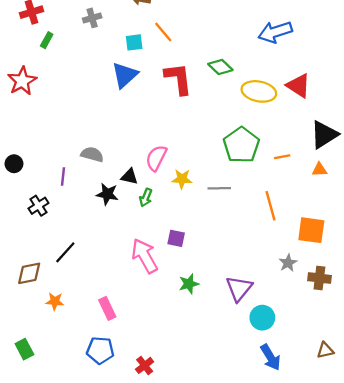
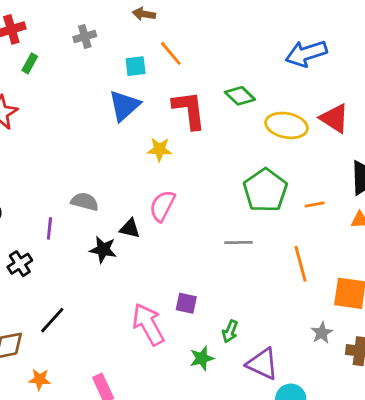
yellow star: (182, 179) -> (160, 149), moved
green arrow: (146, 198) -> (230, 331), moved
purple triangle: (239, 288) -> (262, 364), turned -44

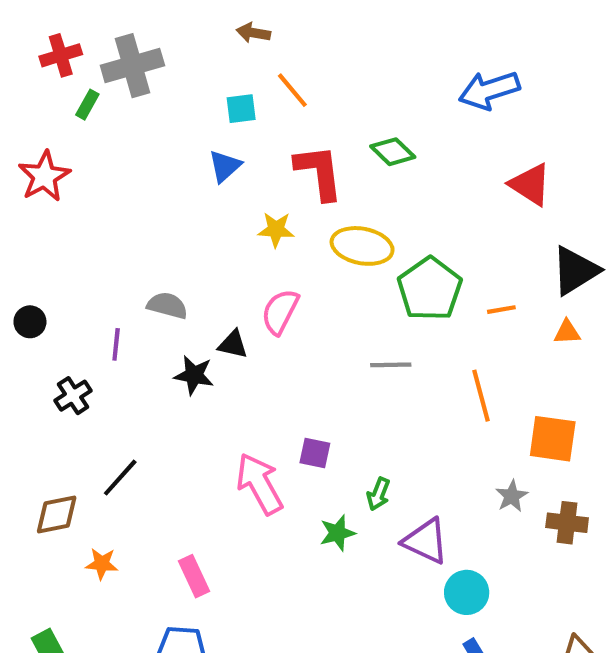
gray cross: (85, 37) -> (132, 66), moved, size x1.8
blue triangle: (124, 106) -> (225, 166), size x0.7
yellow ellipse: (286, 125) -> (362, 246), moved

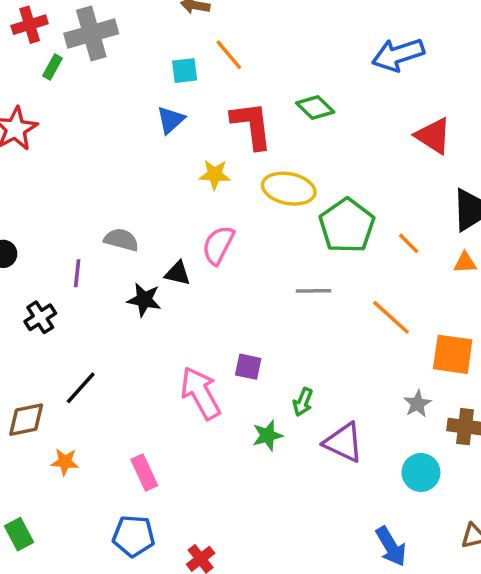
orange line: (501, 310) -> (409, 243), turned 55
orange line: (481, 396) -> (391, 317), turned -33
cyan circle: (467, 592) -> (421, 472), moved

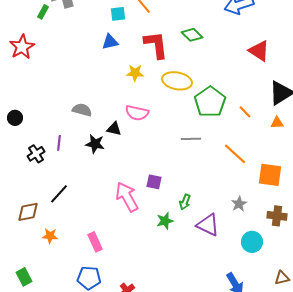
blue triangle: (171, 120) -> (110, 42), turned 30
pink semicircle: (218, 245) -> (137, 113), turned -105
purple line: (77, 273) -> (59, 143), moved
gray star: (417, 404) -> (239, 204), moved

